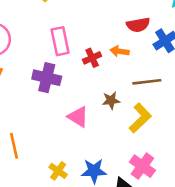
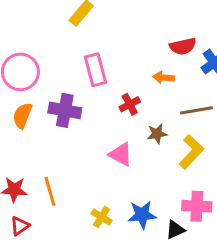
red cross: (92, 58) -> (130, 104), moved
purple cross: (47, 78) -> (65, 110), moved
pink cross: (142, 166) -> (197, 206), turned -30

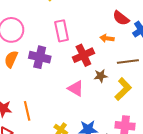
red semicircle: (183, 46) -> (121, 18), turned 48
red cross: (130, 104) -> (83, 55), size x1.5

